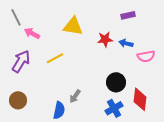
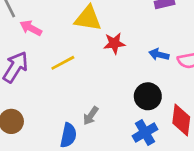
red star: (105, 39) -> (114, 43), moved
blue arrow: (126, 43) -> (159, 54), moved

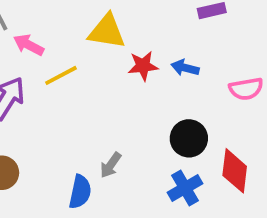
blue arrow: (159, 54) -> (185, 68), moved
yellow line: (63, 63) -> (61, 75), moved

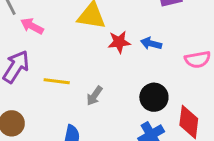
yellow line: (61, 75) -> (57, 81), moved, turned 35
gray arrow: (111, 165) -> (94, 96), moved

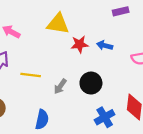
black circle: (154, 97) -> (91, 83), moved

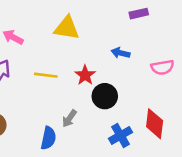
red star: (80, 44) -> (85, 75), moved, turned -30
yellow line: (31, 75) -> (46, 75), moved
gray arrow: (60, 86) -> (69, 118), moved

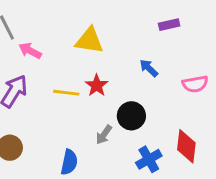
blue arrow: (120, 53) -> (149, 68), turned 30
red star: (85, 75) -> (97, 85), moved
gray arrow: (69, 118) -> (104, 135), moved

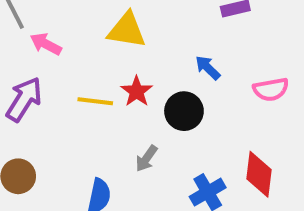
black circle: (131, 116) -> (184, 111), moved

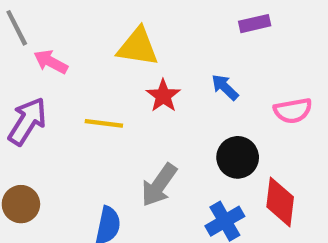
red star: (137, 91) -> (163, 96), moved
black circle: (184, 111) -> (238, 157), moved
gray arrow: (146, 158) -> (159, 185), size x1.5

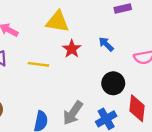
gray arrow: (159, 185) -> (73, 113), moved

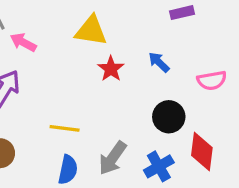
yellow line: (38, 64) -> (65, 128), moved

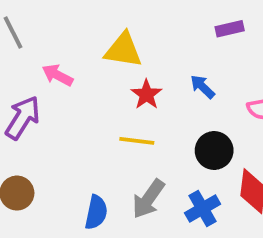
pink arrow: (23, 42) -> (58, 75), moved
yellow line: (65, 128) -> (137, 141), moved

